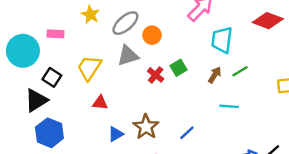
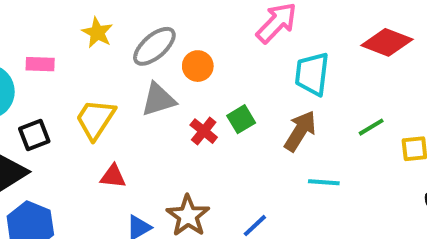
green line: (240, 71) -> (371, 127), moved
brown arrow: (215, 75) -> (300, 131), size x1.5
black square: (52, 77) -> (34, 135), turned 36

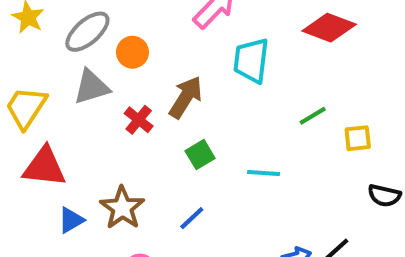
green square: (241, 119) -> (200, 155), moved
brown arrow: (300, 131) -> (186, 97), moved
red triangle: (113, 176) -> (44, 167), size x1.6

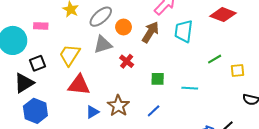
brown arrow: (186, 97) -> (150, 32), moved
green square: (200, 155) -> (158, 79), turned 32

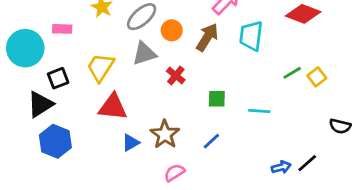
yellow square: (237, 71) -> (317, 77), moved, turned -32

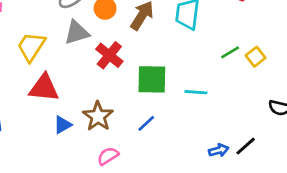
red cross: (176, 76) -> (109, 55), size x1.4
green square: (217, 99) -> (152, 79), size x1.6

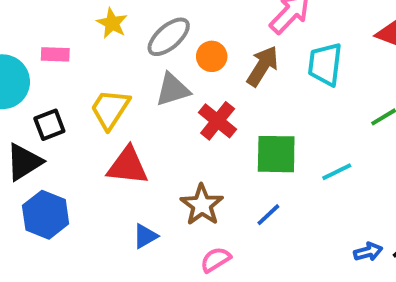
cyan line: (196, 92) -> (337, 172), turned -30
blue triangle: (62, 125) -> (145, 236), moved

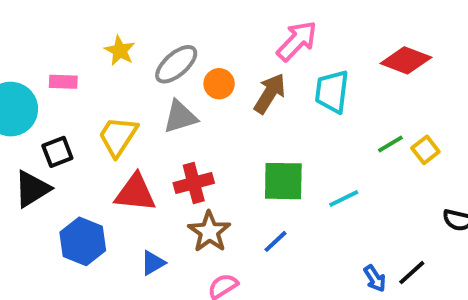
red cross: (218, 121) -> (194, 183), moved, turned 36
blue hexagon: (46, 215) -> (83, 241), moved
blue arrow: (368, 252) -> (375, 278), turned 72

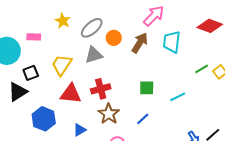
green square: (283, 181) -> (147, 88), size x0.7

